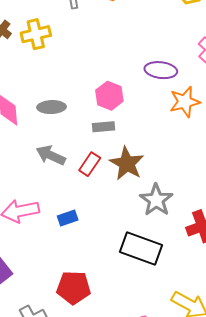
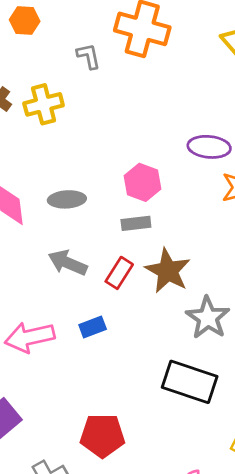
blue rectangle: (68, 218) -> (93, 327), moved

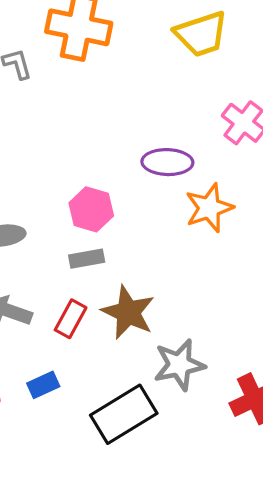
gray star: (208, 318) -> (179, 365), turned 30
black rectangle: (190, 382) -> (124, 414), moved, turned -46

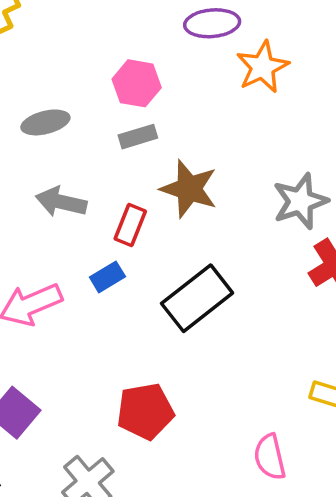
red rectangle: (71, 319) -> (130, 225), moved
gray star: (179, 365) -> (300, 201), moved

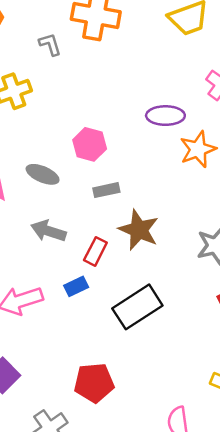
pink hexagon: (137, 83) -> (90, 144), moved
gray ellipse: (45, 122) -> (43, 174), turned 32

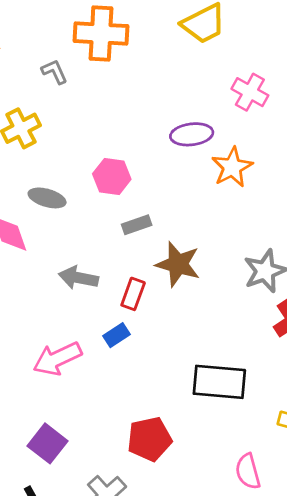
gray ellipse: (43, 174) -> (47, 198), moved
black rectangle: (137, 307) -> (219, 382), moved, turned 45

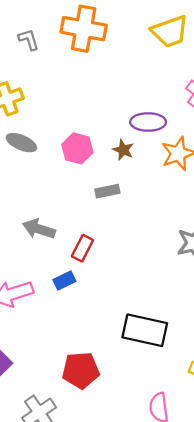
gray L-shape: (54, 72) -> (29, 40), moved
gray ellipse: (47, 198) -> (21, 143), moved
gray rectangle: (137, 225) -> (107, 191), moved
brown star: (178, 264) -> (123, 150), moved, size x0.6

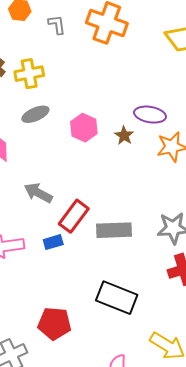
gray ellipse: (21, 143) -> (35, 114), turned -56
gray rectangle: (107, 191) -> (114, 230), moved, size x1.6
red rectangle: (82, 248) -> (74, 216), size x1.4

